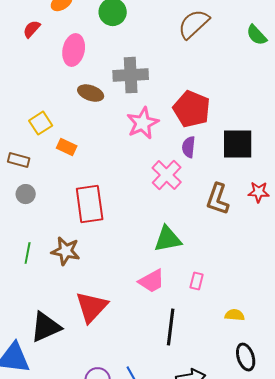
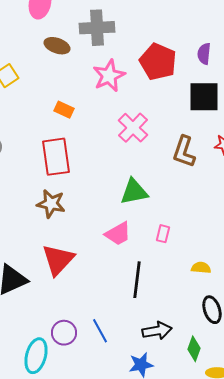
orange rectangle: (67, 147) -> (64, 110), moved
purple semicircle: (189, 147) -> (204, 54), moved
brown star: (66, 251) -> (51, 204), moved

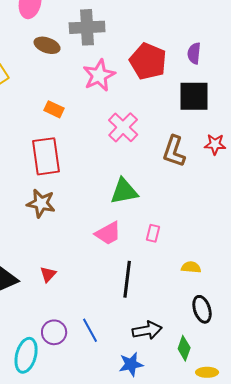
red triangle: (58, 260) -> (48, 274), moved, size x0.5

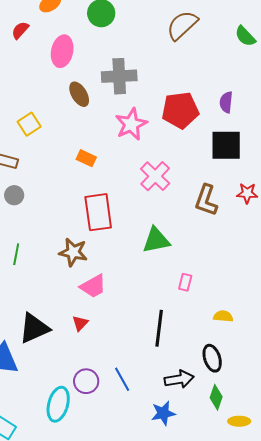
brown ellipse: (47, 45) -> (79, 94), turned 40
red pentagon: (148, 61) -> (180, 110), turned -30
red rectangle: (46, 156) -> (98, 212), moved
pink trapezoid: (108, 233) -> (93, 286), moved
black ellipse: (202, 309) -> (212, 358), moved

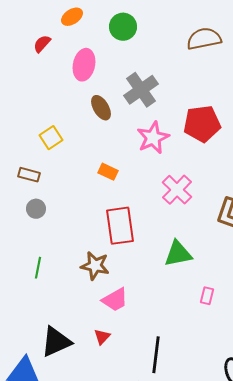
brown semicircle: (182, 25) -> (204, 39), turned 32
gray cross: (119, 76) -> (141, 90), turned -32
black line: (159, 328) -> (156, 355), moved

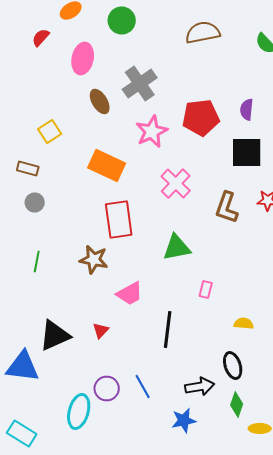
orange rectangle: (108, 172) -> (107, 166), size x1.8
pink trapezoid: (115, 300) -> (130, 294), moved
black line: (156, 355) -> (168, 330), moved

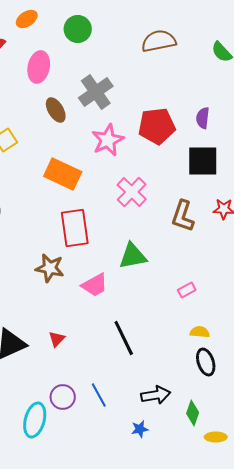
pink rectangle: (206, 290) -> (187, 290), moved, turned 48
pink trapezoid: (130, 294) -> (95, 285), moved
black line: (168, 330) -> (124, 338), turned -33
black ellipse: (233, 366) -> (206, 362), moved
blue star: (184, 420) -> (140, 429), size x0.7

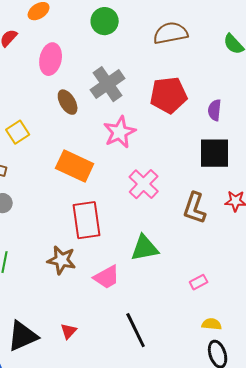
green circle: (78, 29) -> (105, 21), moved
red pentagon: (157, 126) -> (169, 95), moved

